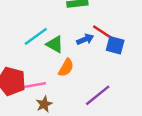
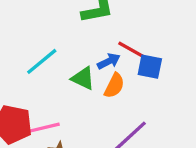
green triangle: (55, 44) -> (83, 78), moved
orange semicircle: (66, 68) -> (114, 86), moved

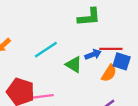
red line: (133, 51) -> (111, 49), turned -35
orange semicircle: (114, 86) -> (109, 73), moved

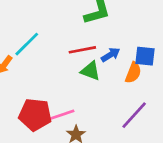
red line: (111, 49) -> (82, 50), moved
cyan line: (46, 50) -> (27, 44), moved

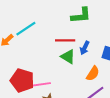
blue arrow: (110, 55) -> (85, 48), turned 136
orange semicircle: (133, 73) -> (93, 73), moved

